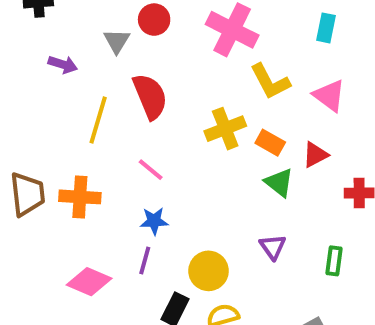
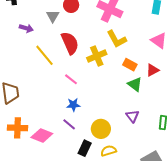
yellow L-shape: (270, 82) -> (117, 39), moved
yellow line: (98, 120) -> (44, 55), turned -55
yellow cross: (225, 129) -> (97, 56), moved
orange cross: (80, 197) -> (17, 128), moved
purple line: (145, 260) -> (69, 124), turned -64

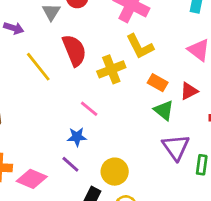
pink line: (71, 79) -> (89, 109), moved
purple triangle: (132, 116) -> (176, 147), moved, size x1.5

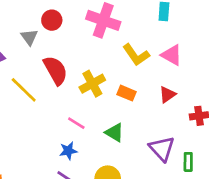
yellow L-shape: (140, 46) -> (136, 55), moved
orange rectangle: (158, 83) -> (127, 93), moved
green triangle: (164, 110) -> (115, 133), moved

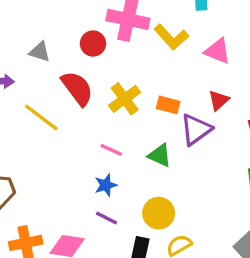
red circle: (52, 20) -> (93, 43), moved
gray triangle: (29, 37) -> (40, 52), turned -30
yellow L-shape: (136, 55) -> (171, 37), moved
purple triangle: (162, 149) -> (196, 129), moved, turned 44

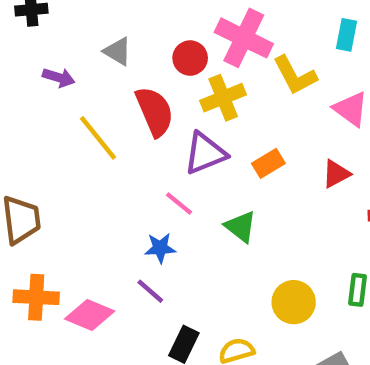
yellow cross: (125, 99) -> (223, 98), moved
orange rectangle: (168, 105) -> (268, 163), turned -60
purple triangle: (196, 129) -> (205, 153), moved
yellow circle: (159, 213) -> (294, 302), moved

